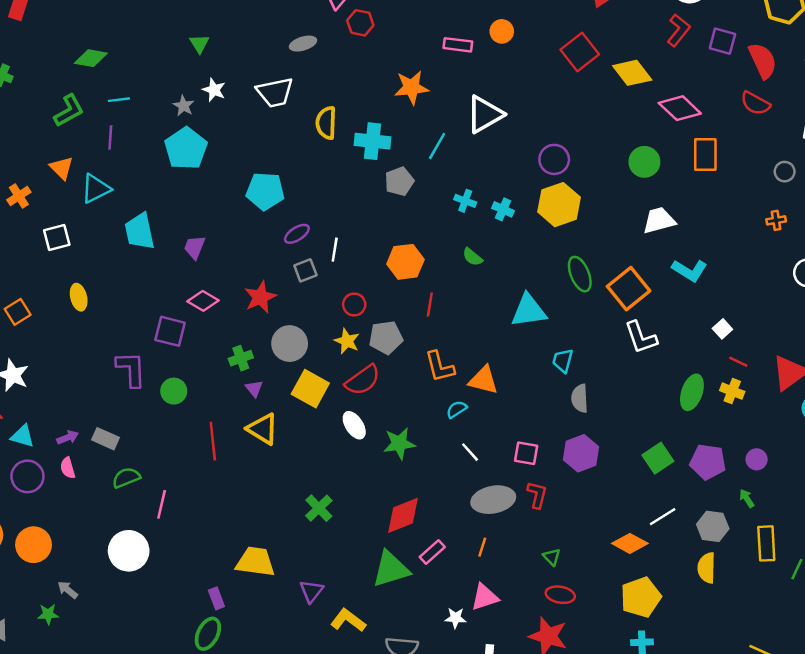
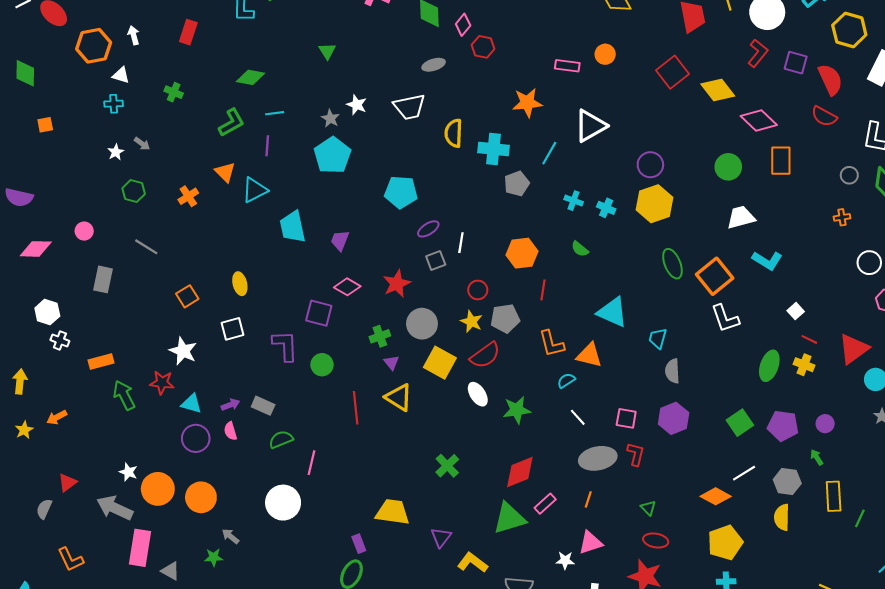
green triangle: (199, 44) -> (327, 51), moved
white square: (57, 237) -> (233, 329), moved
cyan triangle: (529, 311) -> (612, 312), moved, turned 32

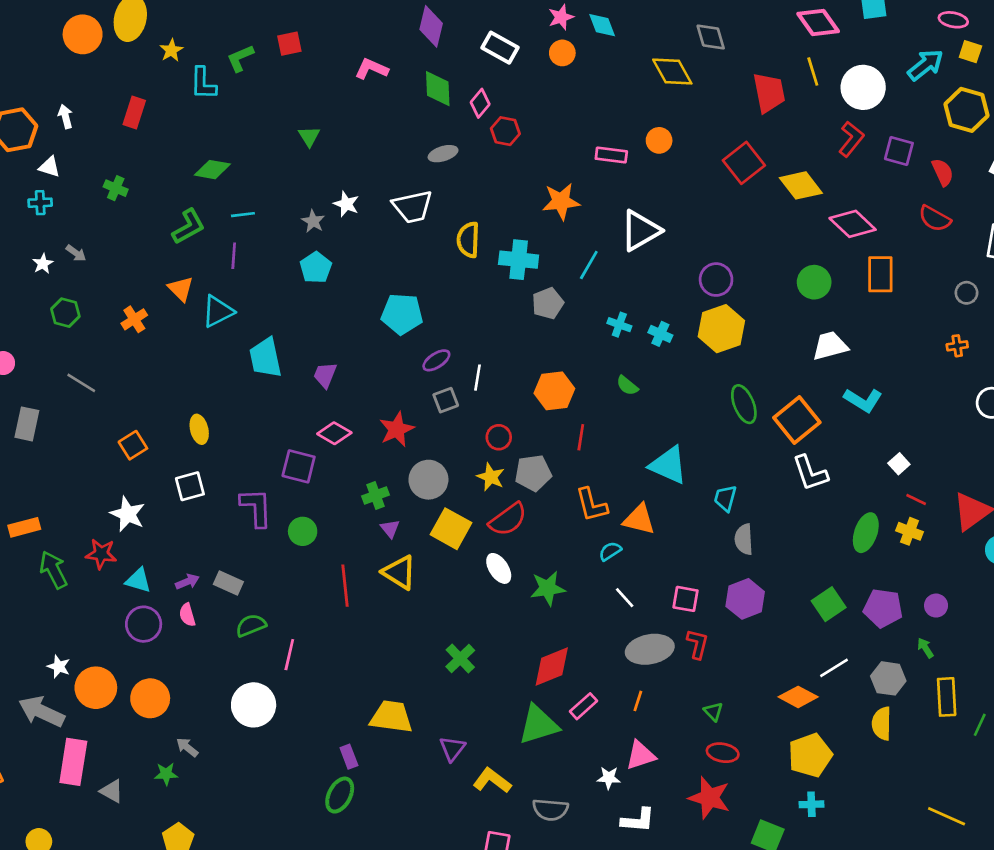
red semicircle: (830, 79) -> (943, 172), size x0.7
cyan pentagon: (333, 155) -> (316, 268), size x0.7

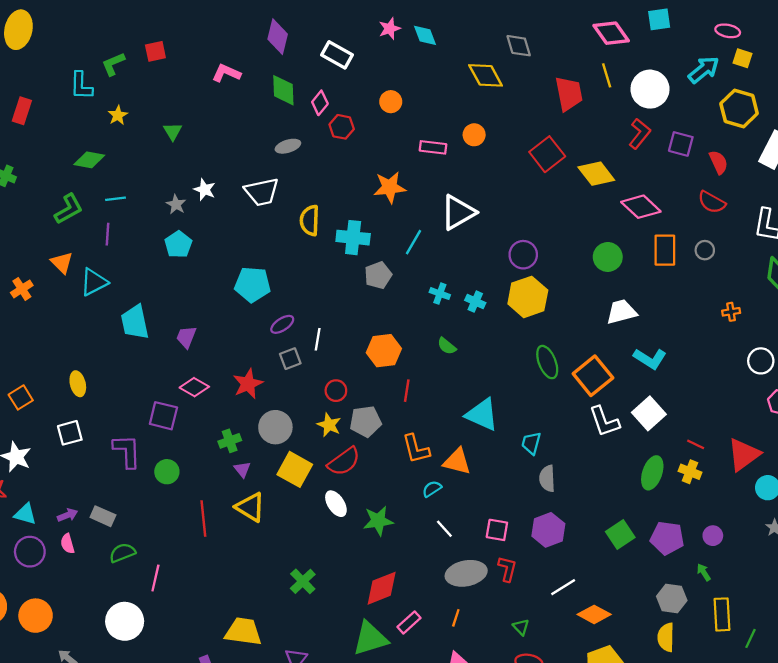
yellow star: (171, 50) -> (118, 115), moved
orange circle: (562, 53) -> (391, 102), moved
gray circle: (966, 293) -> (705, 250), moved
white square: (899, 464) -> (649, 413), moved, size x1.8
white line: (834, 668) -> (563, 587), moved

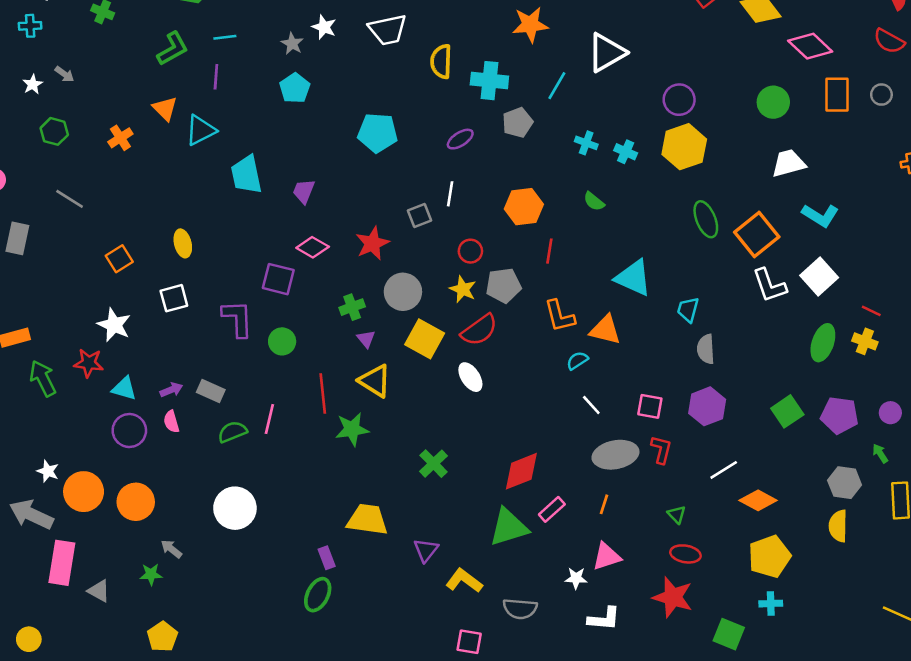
purple ellipse: (282, 324) -> (460, 139), moved
green star: (378, 521) -> (352, 429), moved
pink line: (155, 578) -> (269, 419), moved

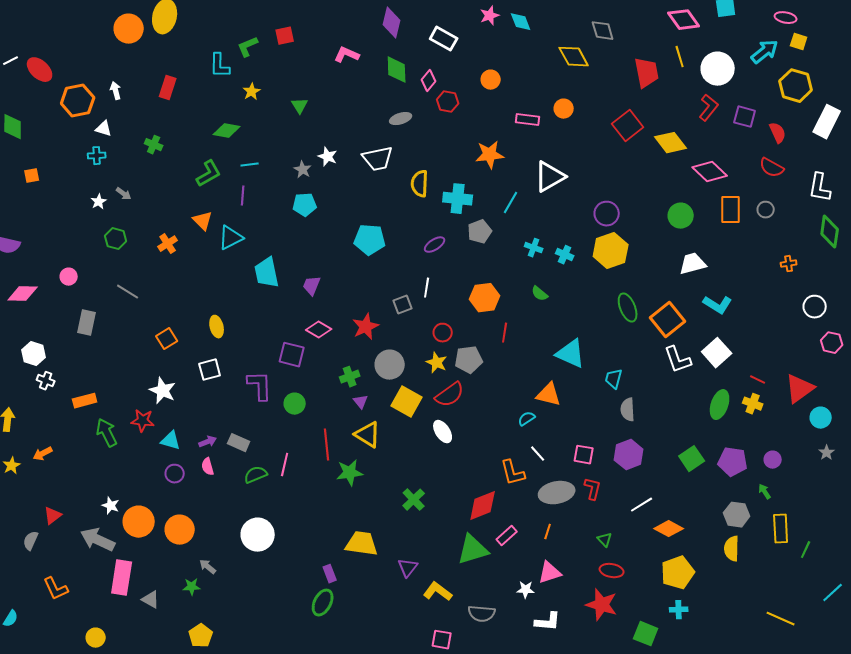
cyan pentagon: (295, 88) -> (305, 205), turned 30
orange L-shape: (559, 316) -> (513, 473), moved
purple circle: (129, 431) -> (175, 474), size x0.7

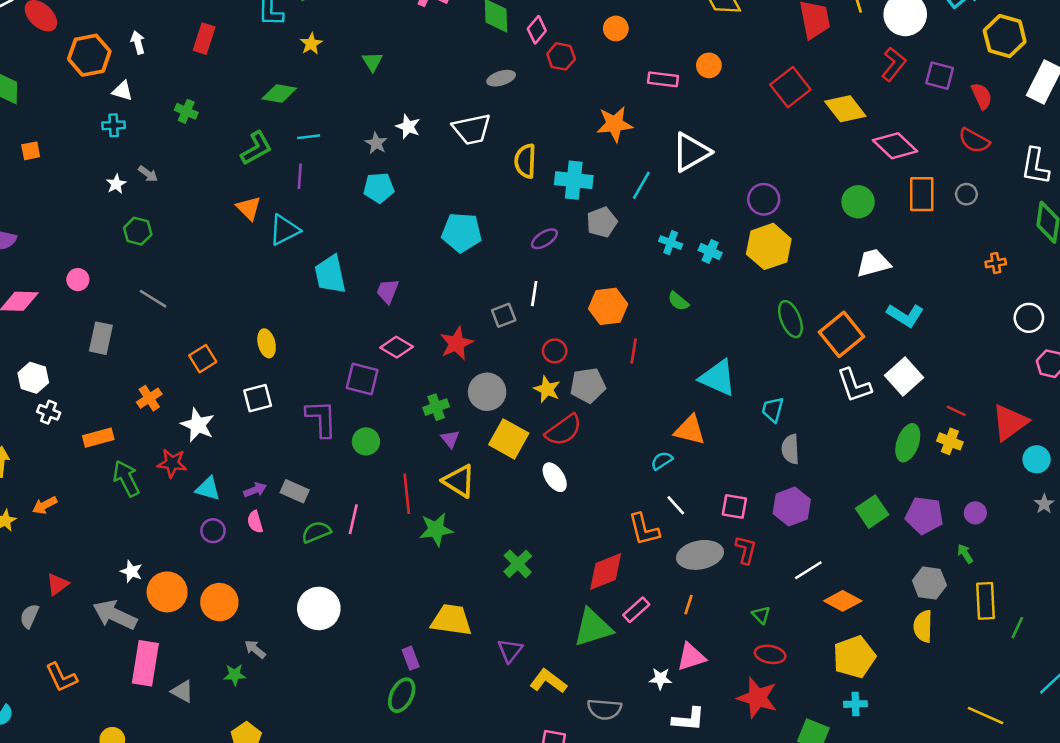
orange cross: (168, 244) -> (149, 398), moved

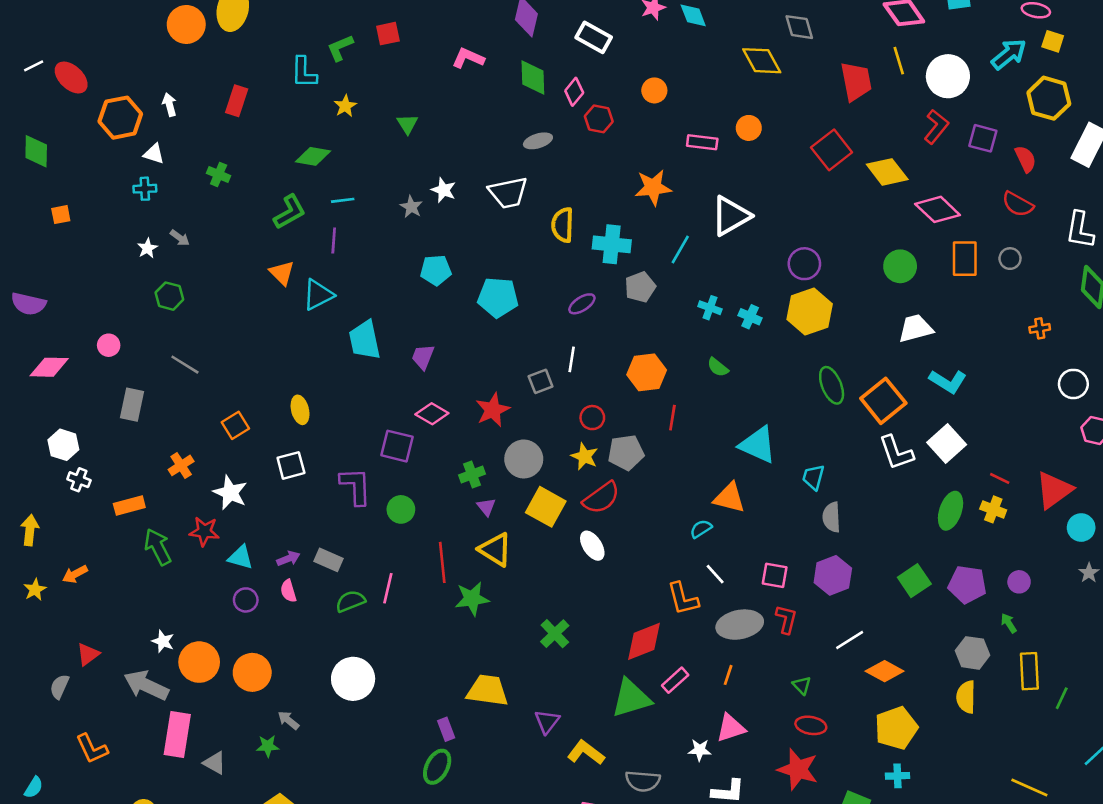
cyan pentagon: (379, 188) -> (436, 270), moved

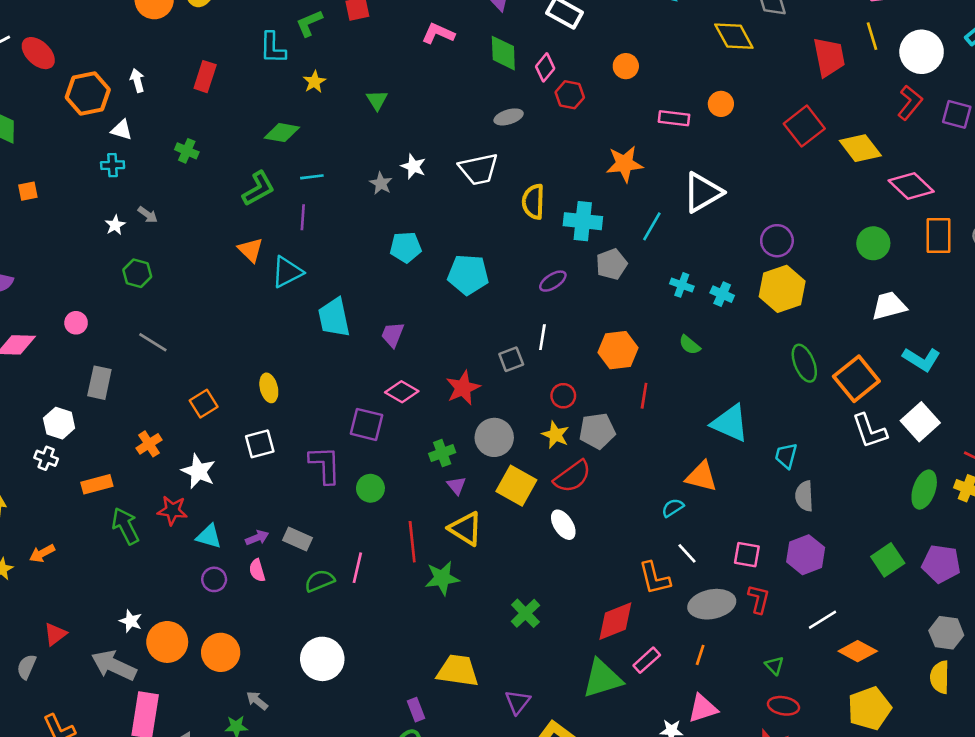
white hexagon: (63, 445) -> (59, 423), moved

